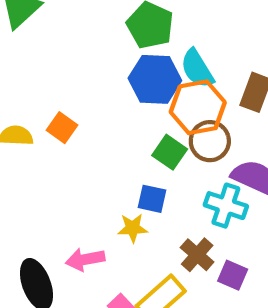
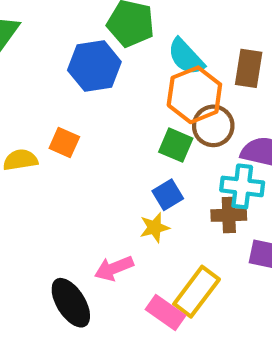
blue hexagon: (155, 79) -> (94, 66), moved
blue square: (152, 199) -> (168, 195), turned -32
brown cross: (197, 255) -> (229, 215), moved, turned -32

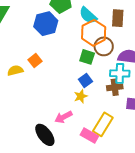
orange square: (64, 143) -> (35, 61), turned 32

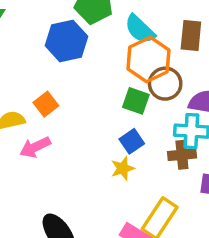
pink arrow: (63, 117) -> (35, 147), moved

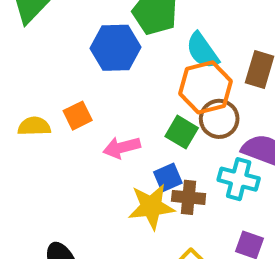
pink arrow: (35, 147) -> (122, 147), moved
brown cross: (182, 155) -> (189, 197), moved
yellow star: (123, 168) -> (151, 207), size x1.6

